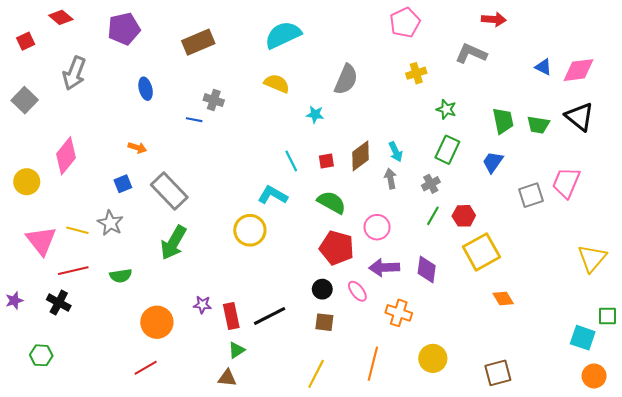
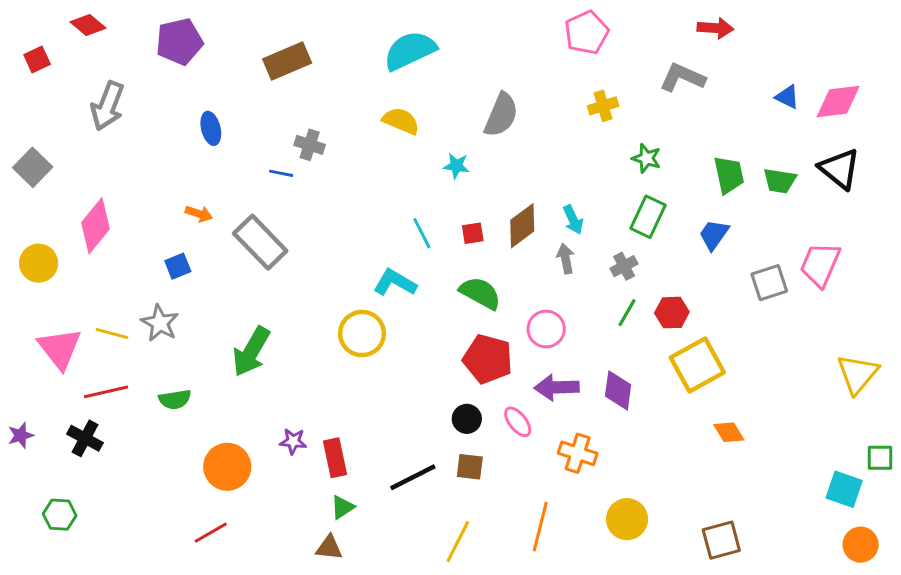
gray square: (25, 100) -> (33, 167), moved
gray rectangle: (169, 191) -> (260, 242), moved
black line: (270, 316) -> (413, 477), moved

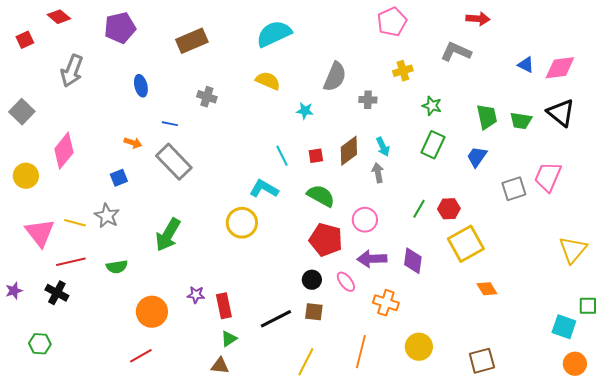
blue line: (281, 173) -> (170, 124), moved
gray cross: (624, 266) -> (368, 100), moved, turned 30

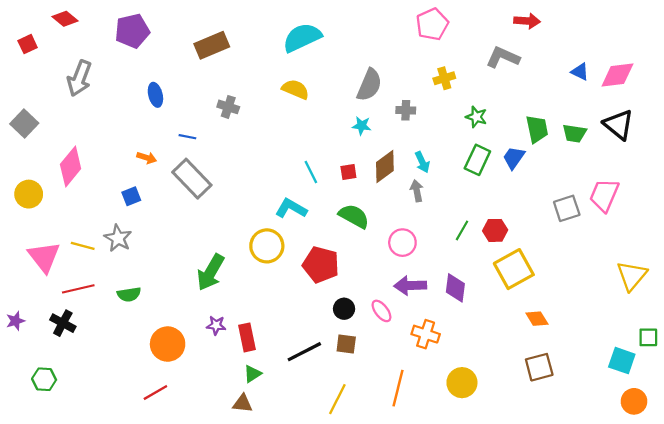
cyan star: (305, 111) -> (362, 126), moved
blue trapezoid: (477, 157) -> (514, 158), moved
green arrow: (168, 235) -> (211, 272), moved
red pentagon: (326, 240) -> (321, 265), moved
brown square: (482, 361) -> (539, 367), moved

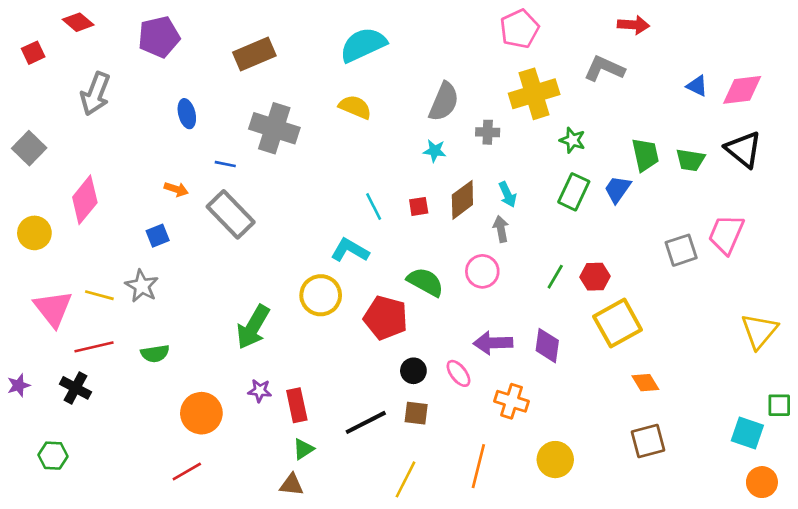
yellow cross: (444, 78) -> (534, 94), size x1.8
gray cross: (228, 107) -> (274, 128), size x1.8
green semicircle: (354, 216) -> (425, 282), moved
pink circle: (402, 243) -> (482, 271), moved

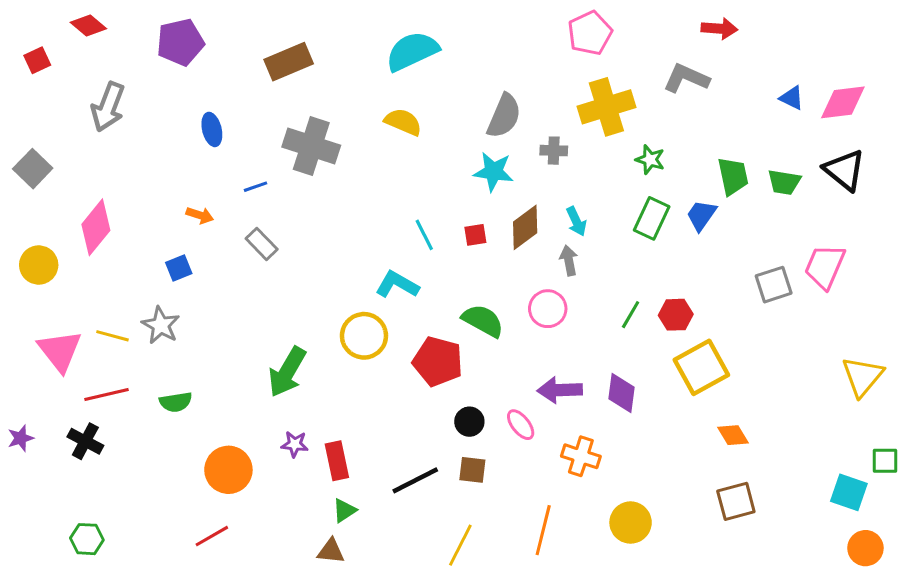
cyan star: (435, 151) -> (493, 172), size x1.5
blue line: (225, 164) -> (256, 187), turned -30
gray rectangle: (231, 214) -> (262, 244), size x0.6
green hexagon: (53, 456) -> (87, 539), moved

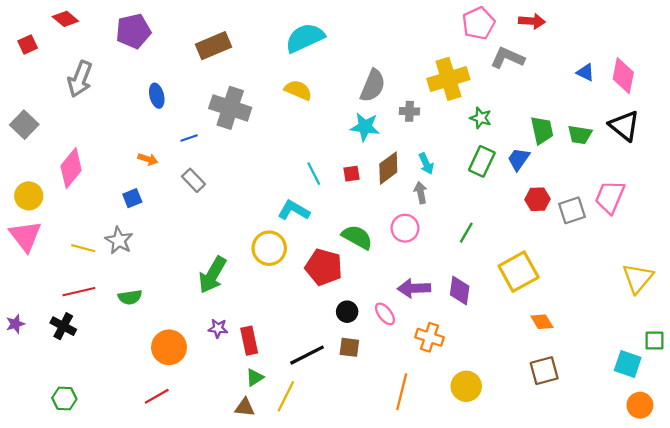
pink pentagon: (590, 33) -> (478, 23), moved
pink diamond: (843, 102) -> (623, 76), turned -72
red hexagon: (676, 315) -> (537, 199), moved
pink triangle: (60, 351) -> (25, 236), moved
yellow line: (460, 545) -> (286, 396), moved

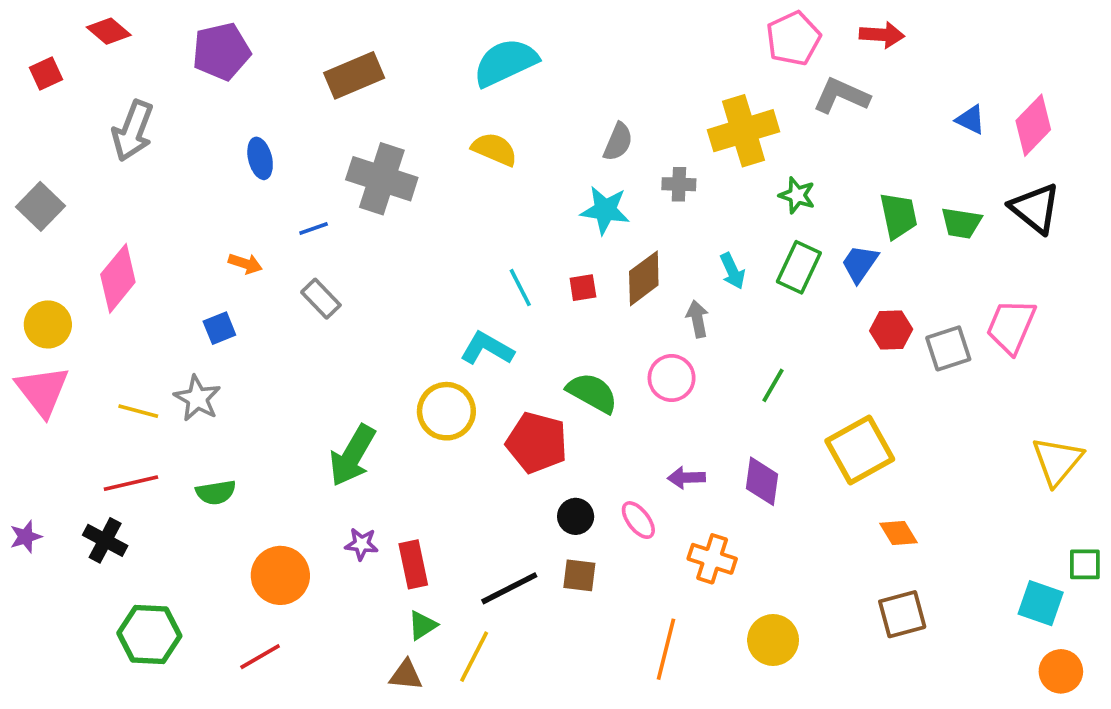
pink diamond: (623, 76) -> (1033, 125), turned 33
gray semicircle: (373, 86) -> (618, 142), size x0.7
cyan arrow: (426, 164) -> (732, 271), moved
purple arrow: (414, 288) -> (686, 478), size x0.7
green hexagon: (64, 399) -> (149, 634), moved, size x1.5

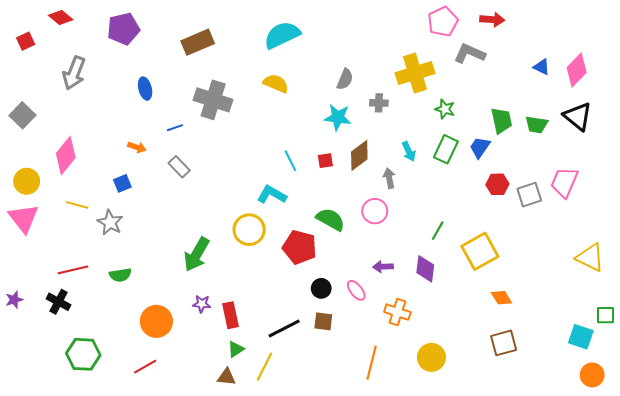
green line: (773, 385) -> (438, 231), moved
yellow line: (138, 411) -> (77, 205), moved
yellow triangle: (1057, 461) -> (590, 257), turned -44

